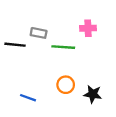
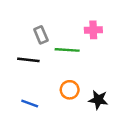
gray rectangle: (39, 33) -> (41, 35), turned 56
black line: (15, 45) -> (28, 60), moved

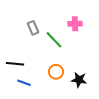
green line: (67, 50) -> (54, 40), turned 42
black line: (28, 60) -> (15, 64), moved

